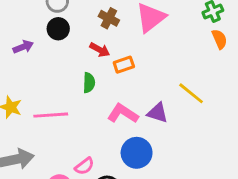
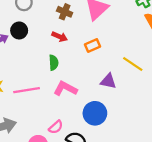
black circle: (58, 29) -> (19, 30), moved
orange rectangle: (124, 65) -> (93, 46), moved
pink L-shape: (123, 114) -> (65, 89), moved

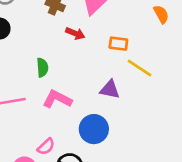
red arrow: (60, 37) -> (75, 33), moved
orange rectangle: (93, 46) -> (118, 44), moved, turned 32

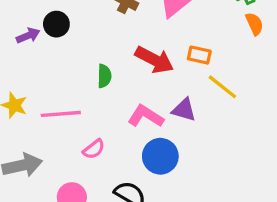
red arrow: (75, 33) -> (154, 60), moved, size x1.6
pink L-shape: (57, 99) -> (146, 116), moved
pink semicircle: (46, 147) -> (94, 149), moved

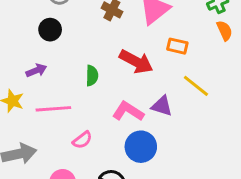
purple arrow: (28, 36) -> (36, 70), moved
orange rectangle: (199, 55) -> (177, 46), moved

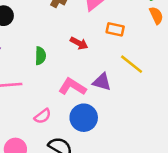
red arrow: (136, 62) -> (79, 43), size x0.6
pink semicircle: (82, 140) -> (43, 116), moved

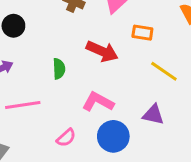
red arrow: (79, 43) -> (102, 51), size x1.5
purple triangle: (102, 82) -> (153, 115), moved

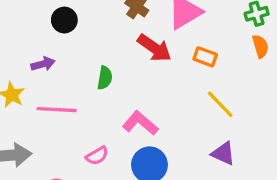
red arrow: (102, 51) -> (154, 48), moved
purple triangle: (153, 115) -> (223, 153), moved

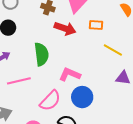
green semicircle: (105, 78) -> (41, 54), size x1.6
pink semicircle: (97, 156) -> (50, 101), size x1.6

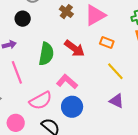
red arrow: (65, 28) -> (74, 48), moved
pink line: (19, 81) -> (17, 72), turned 65

